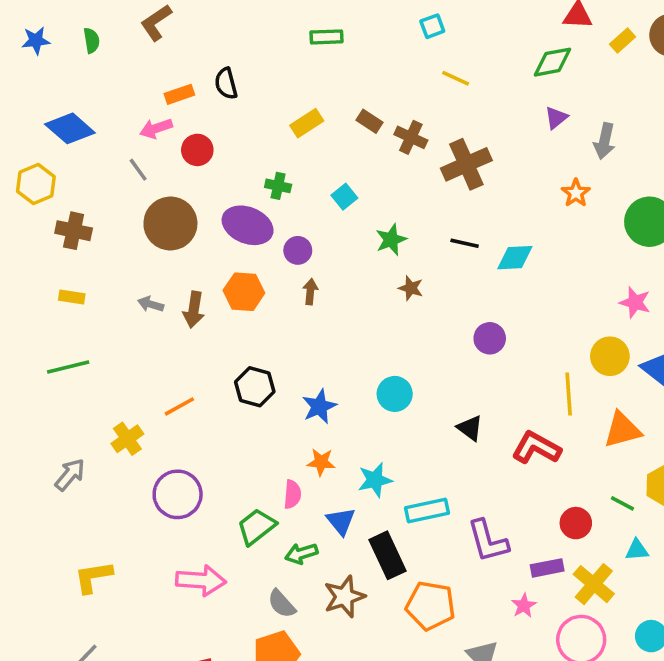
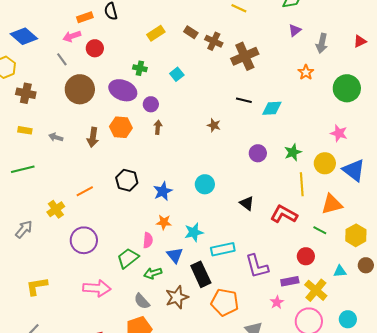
green star: (391, 240) -> (293, 152), moved
gray arrow: (151, 304) -> (56, 137), moved
green line: (622, 503) -> (320, 230), moved

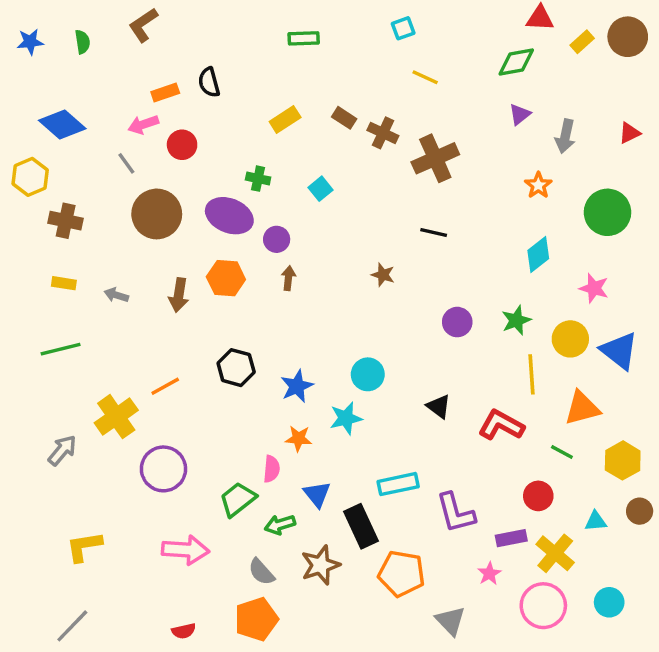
cyan diamond: (272, 108) -> (538, 255), moved, turned -35
yellow cross: (56, 209) -> (116, 417), size x1.4
cyan star: (194, 232) -> (346, 418), moved

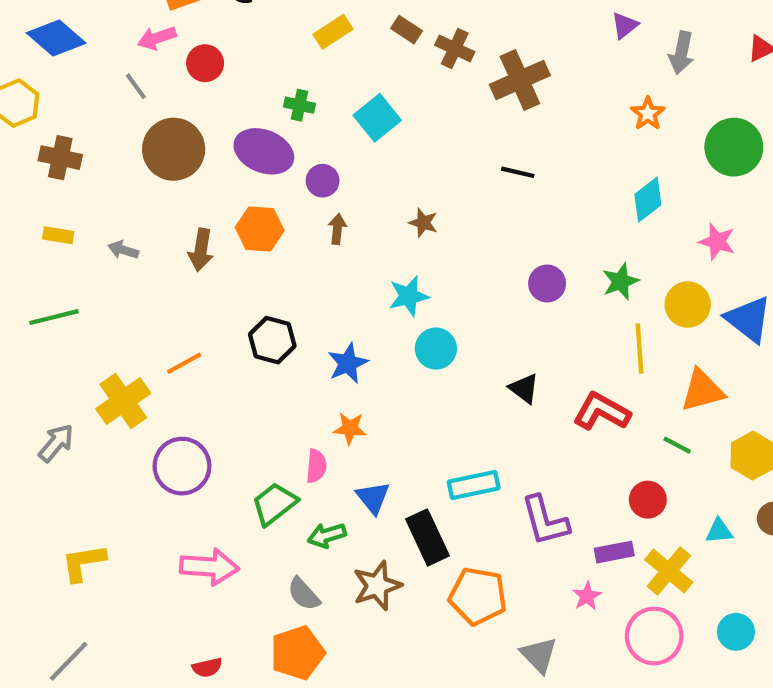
cyan square: (320, 189) -> (377, 118), size x1.5
brown star: (383, 275) -> (423, 223), moved
cyan star: (346, 418) -> (409, 296), moved

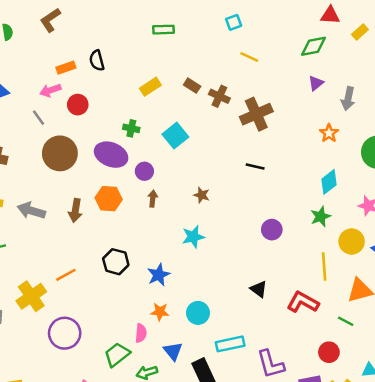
gray arrow: (123, 250) -> (31, 211), size x1.6
green star: (621, 281) -> (321, 216), moved
cyan circle: (436, 349) -> (198, 313), moved

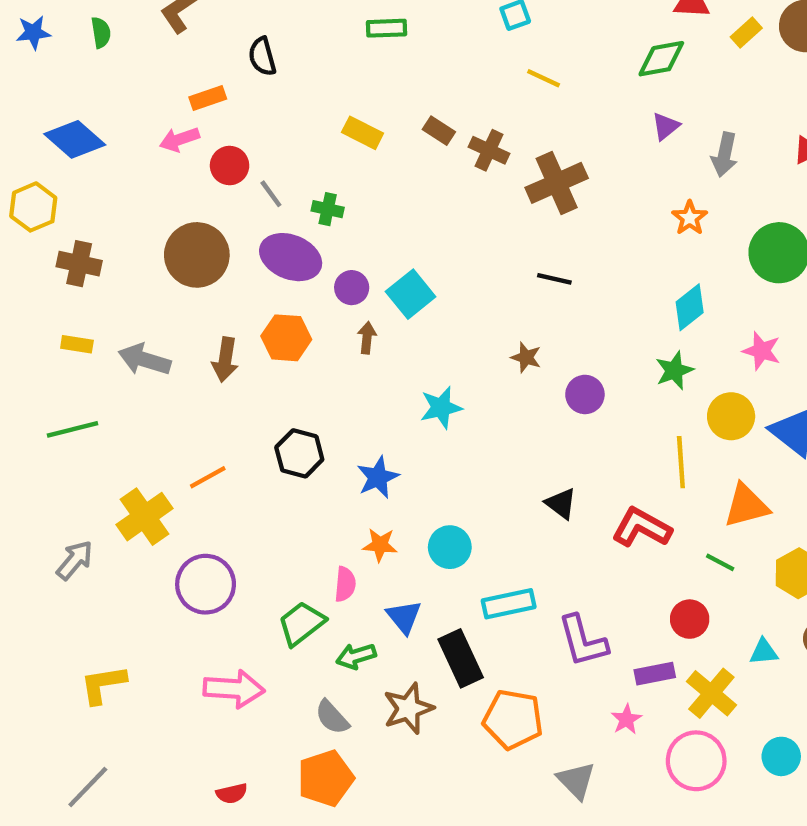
black semicircle: (97, 61) -> (262, 56), moved
yellow rectangle: (150, 87) -> (363, 133), turned 60
gray line: (38, 118) -> (271, 194), moved
cyan square: (175, 136) -> (411, 294), moved
brown star: (202, 195) -> (526, 357), moved

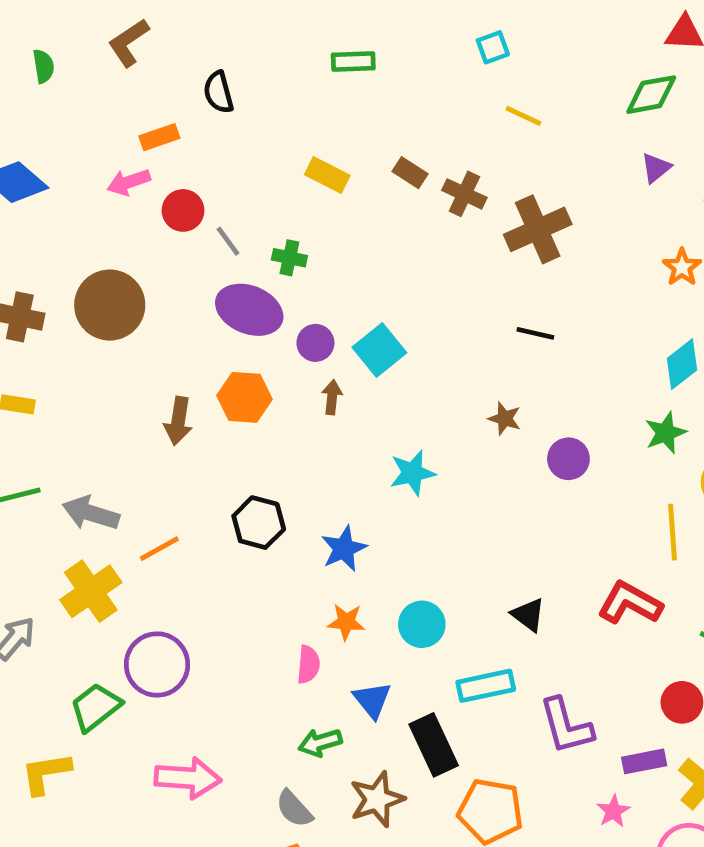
brown circle: (197, 255) -> (110, 305), moved
gray arrow: (145, 360) -> (91, 513), moved
black triangle: (561, 503) -> (528, 615), moved
green trapezoid: (301, 623) -> (96, 707), moved

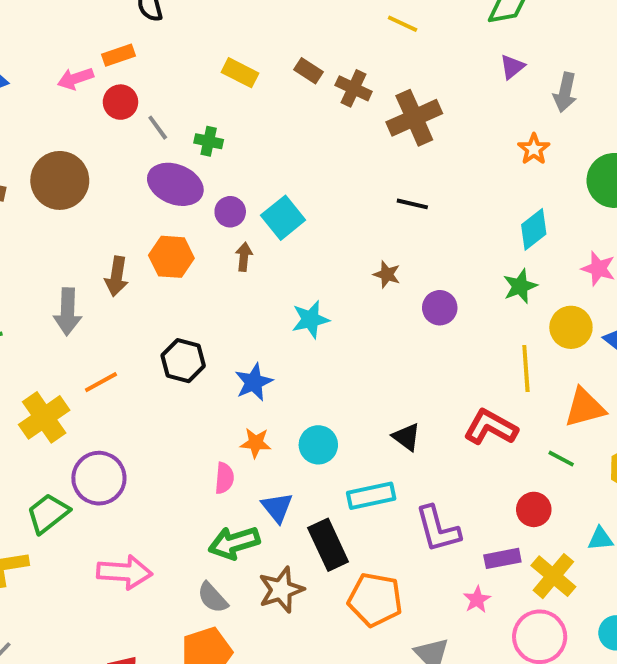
orange rectangle: (159, 137) -> (119, 55), moved
gray arrow: (91, 513) -> (68, 312), moved, turned -105
green arrow: (320, 743) -> (234, 543), size x1.4

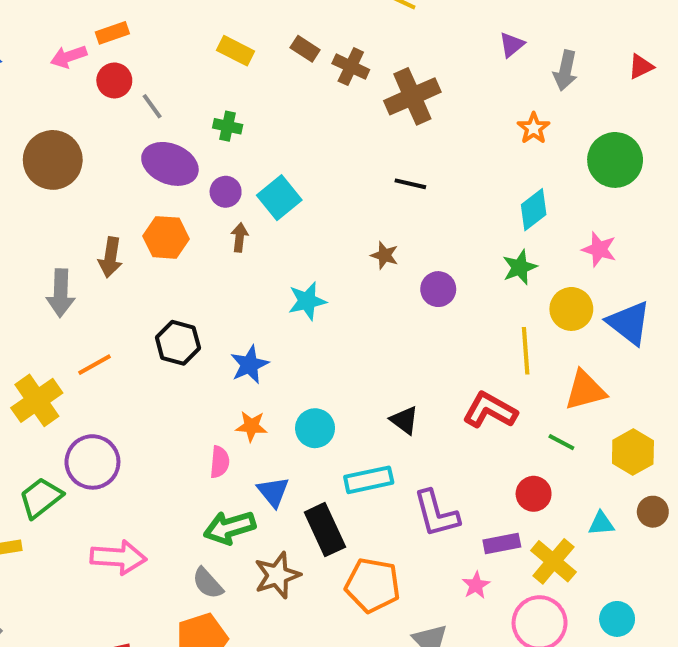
green cross: (209, 141) -> (228, 126), moved

